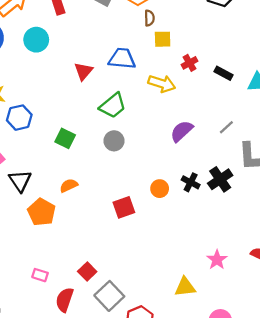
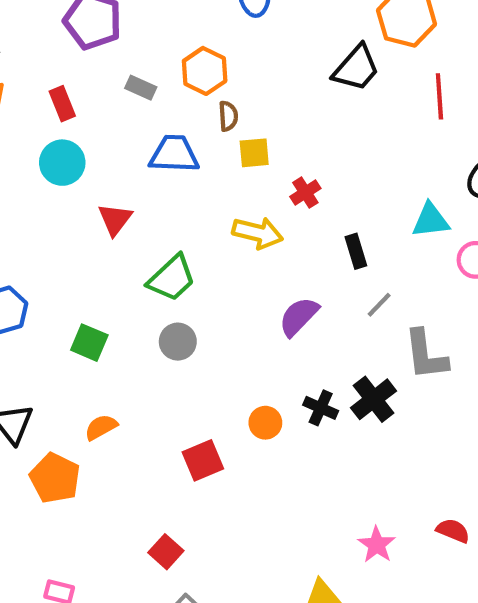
cyan circle: (36, 40) -> (62, 163), moved
blue trapezoid: (122, 59) -> (174, 154), moved
black rectangle: (224, 73) -> (356, 251), moved, turned 48
red square: (87, 272) -> (166, 552), moved

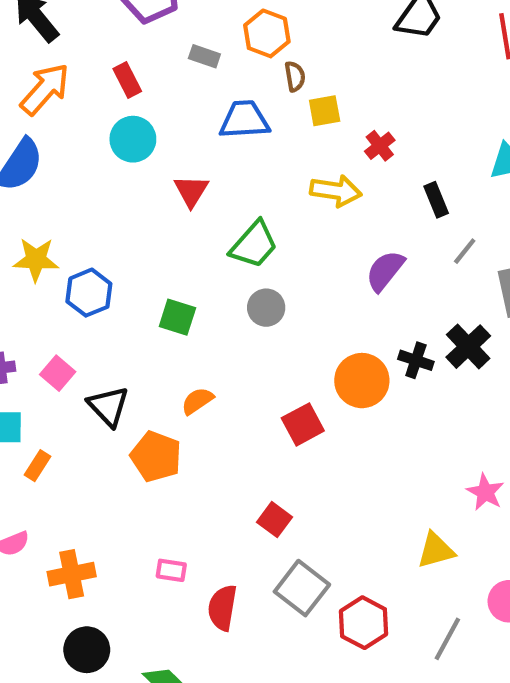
orange circle: (265, 423) -> (362, 381), size x1.6

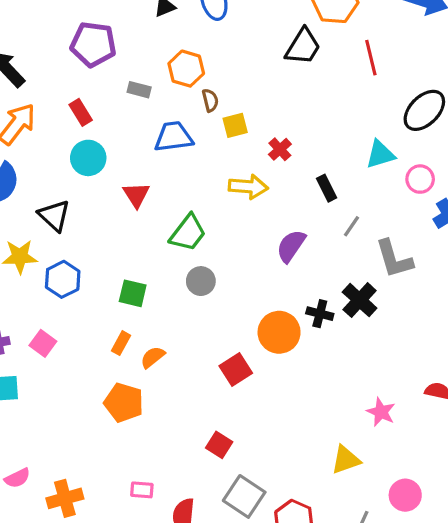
black triangle: (108, 406) -> (54, 216), moved
orange rectangle: (38, 466) -> (121, 343), moved

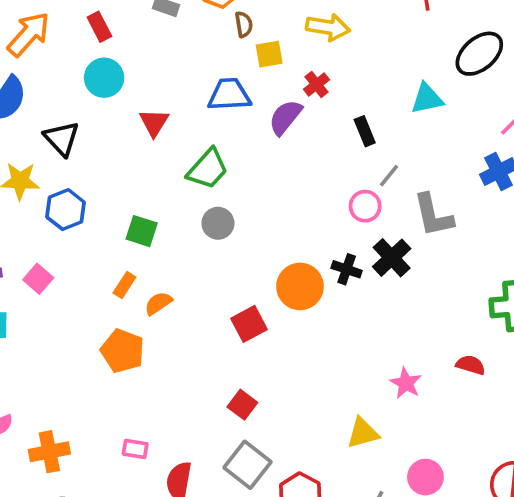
blue trapezoid: (174, 137) -> (229, 95), moved
pink circle: (420, 179) -> (365, 206), moved
yellow arrow: (248, 187) -> (328, 27), moved
purple semicircle: (291, 246) -> (285, 117), moved
red square: (219, 445) -> (242, 405), moved

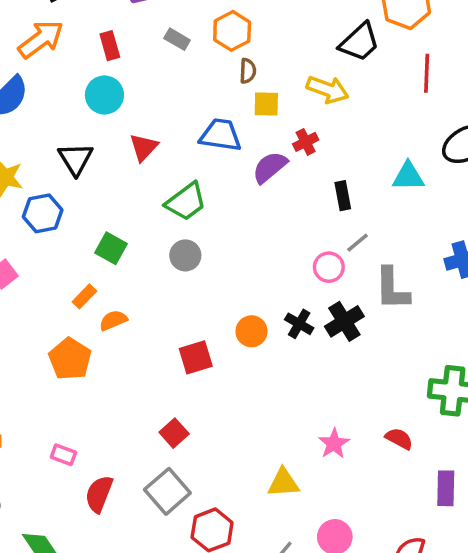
black triangle: (62, 138) -> (76, 159), moved
orange circle: (300, 286) -> (251, 331), size x0.7

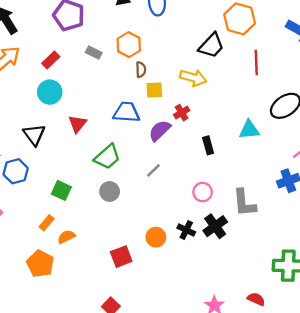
red rectangle: (110, 46) -> (51, 60), turned 66
gray line: (357, 243) -> (154, 170), moved

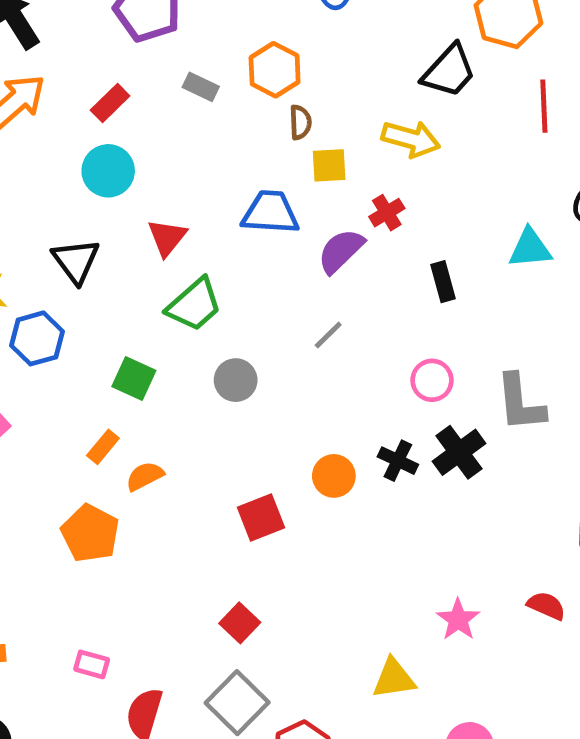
green trapezoid: (107, 157) -> (194, 305), moved

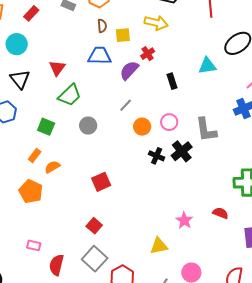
brown semicircle: (300, 122) -> (102, 26), moved
cyan circle: (108, 171) -> (17, 44), moved
orange circle: (334, 476) -> (142, 127), moved

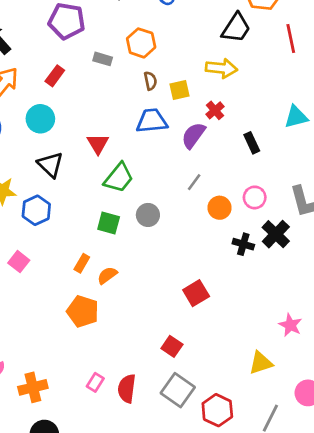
green square: (46, 127) -> (109, 223), moved
red square: (101, 182) -> (196, 293), moved
pink rectangle: (34, 245) -> (95, 382), turned -64
red semicircle: (56, 265) -> (127, 389), moved

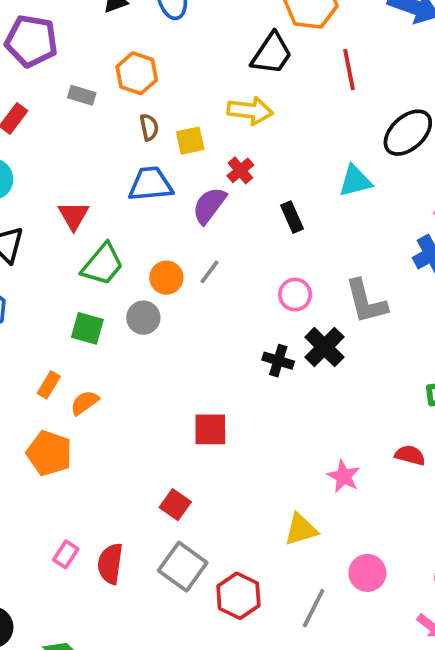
orange circle: (220, 208) -> (166, 278), moved
red square: (196, 293) -> (210, 429), turned 30

